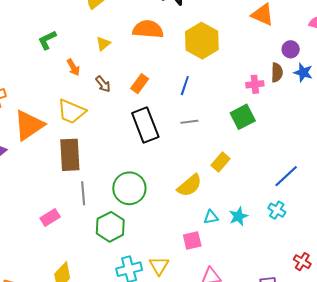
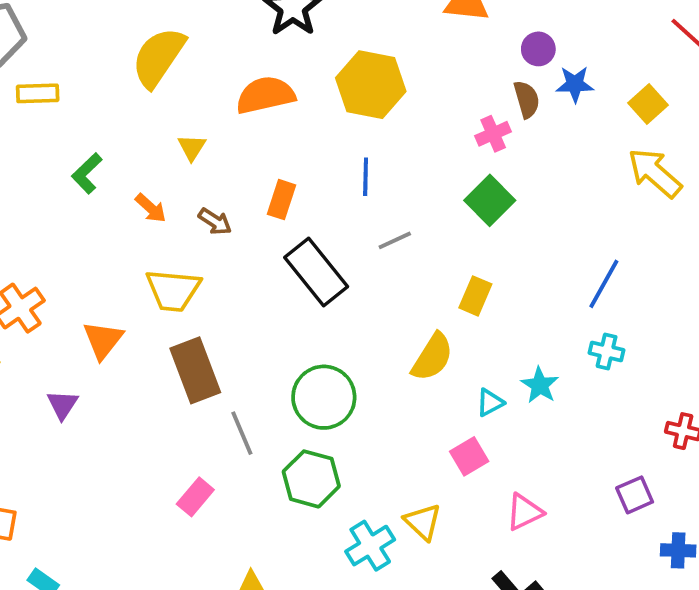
orange triangle: (29, 125) -> (103, 340), size x0.7

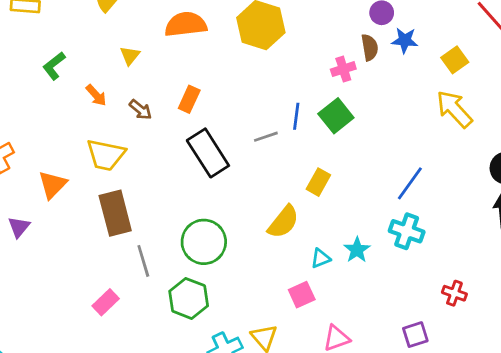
blue line: (366, 177) -> (296, 116), moved
cyan cross: (607, 351) -> (407, 231), size x1.4

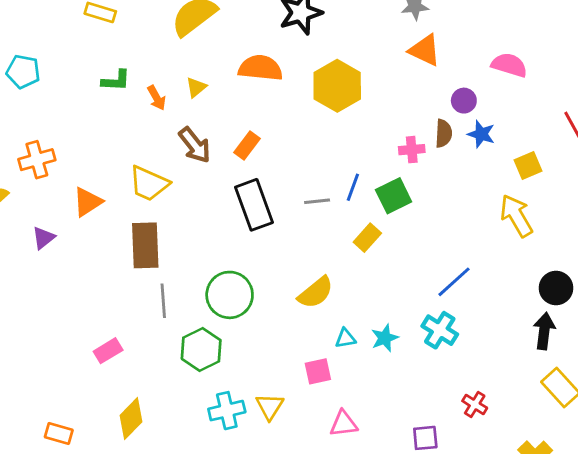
green L-shape: (54, 66) -> (116, 81), turned -152
orange arrow: (96, 95) -> (157, 98), moved
brown arrow: (141, 110) -> (195, 145), size x1.5
yellow rectangle: (318, 182) -> (367, 238), moved
pink rectangle: (106, 302) -> (108, 351), moved

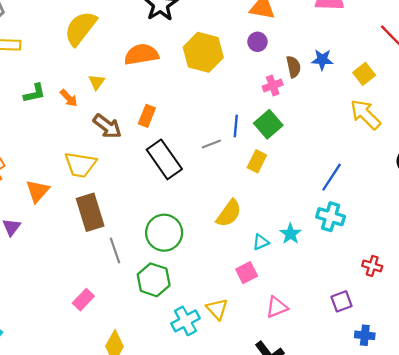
purple circle: (464, 101) -> (257, 42), moved

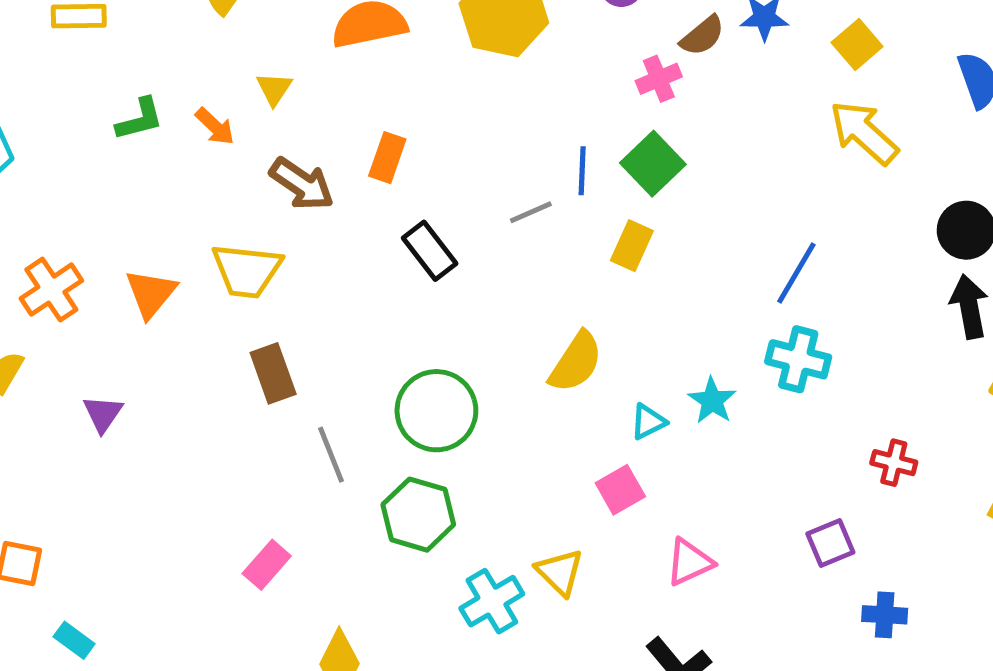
brown semicircle: (294, 67) -> (702, 36), turned 65
black rectangle: (164, 159) -> (430, 251), size x0.7
orange triangle: (38, 191) -> (151, 293), moved
brown rectangle: (90, 212) -> (273, 373), size x0.7

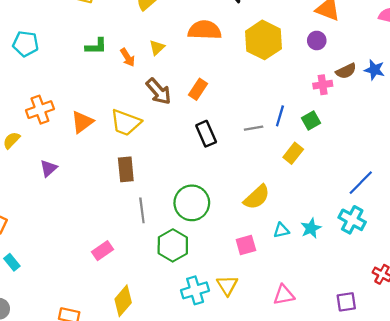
green square: (653, 164) -> (311, 120), size x0.7
pink square: (620, 490) -> (246, 245), moved

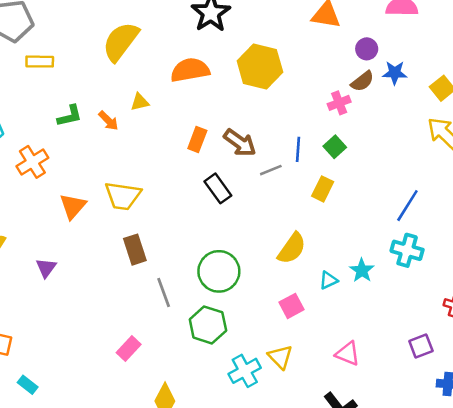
purple circle: (317, 40) -> (367, 49), moved
yellow triangle: (157, 48) -> (140, 102), turned 42
brown arrow: (159, 91) -> (240, 143), moved
orange cross: (40, 110) -> (32, 162), moved
pink triangle: (284, 295) -> (348, 354), turned 45

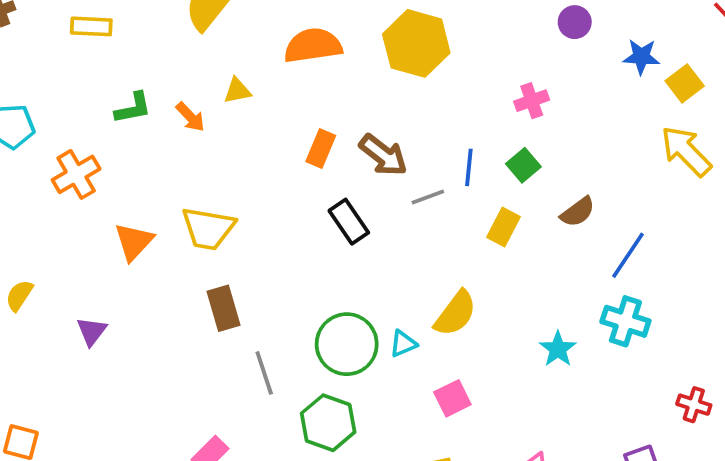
blue star: (395, 73) -> (641, 57), moved
brown semicircle: (362, 81) -> (578, 212), moved
cyan triangle: (328, 280) -> (403, 344), moved

